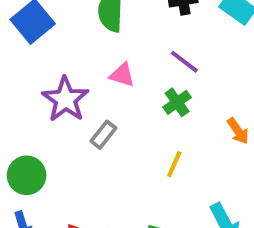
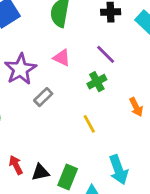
yellow line: (174, 164) -> (89, 124), turned -60

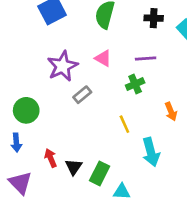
purple line: (106, 54) -> (146, 58), turned -54
cyan arrow: (118, 170) -> (151, 152), moved
black triangle: (40, 172) -> (74, 167), turned -48

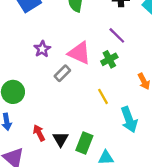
pink triangle: (103, 58) -> (79, 53), moved, size x1.5
purple line: (146, 58) -> (117, 35), turned 54
purple star: (62, 66) -> (42, 49), size x0.6

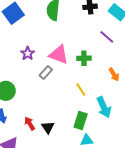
purple line: (117, 35) -> (107, 37), moved
green cross: (109, 59) -> (84, 58), turned 32
green rectangle: (84, 143) -> (81, 121), moved

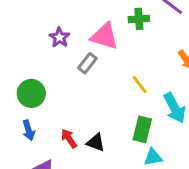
green cross: (84, 58) -> (139, 19), moved
black triangle: (48, 127) -> (96, 142), turned -32

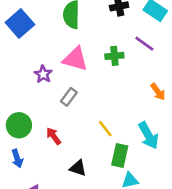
pink triangle: (105, 36) -> (75, 59), moved
yellow line: (140, 84) -> (105, 129), moved
red arrow: (69, 138) -> (54, 136), moved

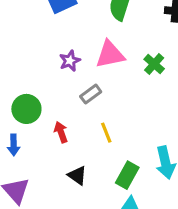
green cross: (114, 56) -> (154, 64), turned 30
pink triangle: (75, 59) -> (110, 55), turned -44
yellow line: (105, 129) -> (106, 133), moved

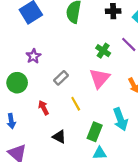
pink triangle: (110, 55) -> (99, 78), moved, turned -30
purple star: (70, 61) -> (33, 56), moved
green circle: (26, 109) -> (17, 83), moved

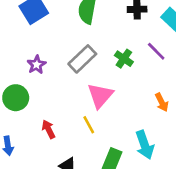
gray rectangle: (61, 78) -> (82, 59), moved, size x1.5
pink triangle: (99, 78) -> (100, 96), moved

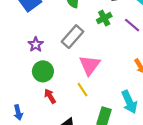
green cross: (124, 59) -> (104, 18), moved, turned 32
green circle: (16, 98) -> (43, 71), moved

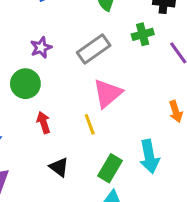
green circle: (43, 71) -> (25, 84), moved

